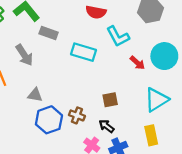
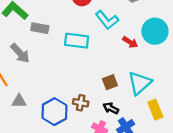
gray triangle: (35, 95) -> (19, 101), moved
cyan triangle: (156, 100) -> (140, 83), moved

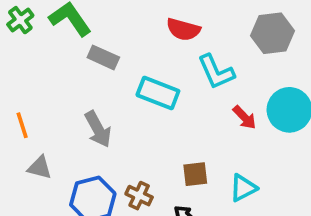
gray arrow: (20, 53) -> (98, 129), moved
cyan triangle: (140, 83) -> (243, 188), size x0.7

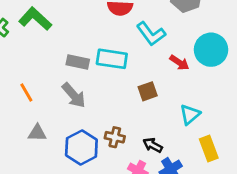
gray rectangle: (103, 57) -> (78, 62), moved
orange line: (22, 125) -> (26, 93), moved
brown square: (195, 174) -> (148, 91), moved

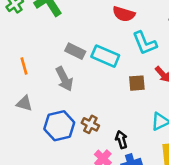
brown square: (148, 91) -> (137, 83), moved
black arrow: (153, 145) -> (121, 140), turned 30

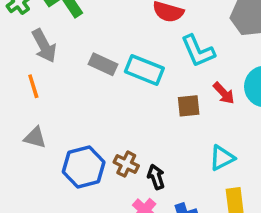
gray arrow: (64, 79) -> (44, 46), moved
black arrow: (121, 140) -> (156, 177), moved

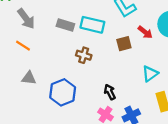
orange line: (33, 86) -> (23, 46), turned -32
brown cross: (126, 164) -> (84, 55), moved

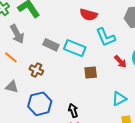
brown square: (124, 44) -> (91, 72), moved
brown cross: (84, 55) -> (36, 70), moved
black arrow: (110, 92) -> (73, 110), moved

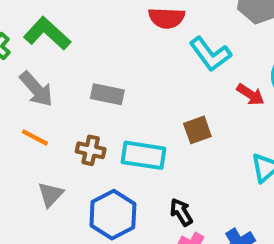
cyan rectangle: (75, 48) -> (143, 155), moved
gray triangle: (12, 87) -> (51, 194), turned -48

